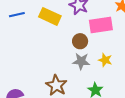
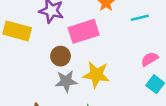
yellow star: (105, 60) -> (96, 75), size x1.5

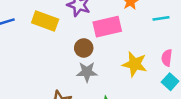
pink semicircle: (150, 59) -> (167, 58), turned -56
yellow star: (96, 75) -> (135, 64), moved

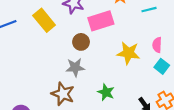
yellow rectangle: (45, 21) -> (44, 20), turned 35
gray star: (87, 72) -> (75, 67), moved

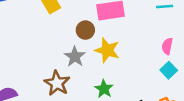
yellow star: (128, 53) -> (107, 50), moved
gray star: (75, 67) -> (75, 57), turned 30

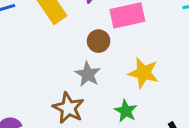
yellow star: (107, 50) -> (143, 73), moved

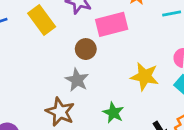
yellow star: (143, 73) -> (145, 76), moved

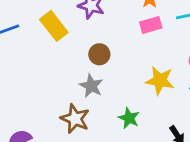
pink rectangle: (112, 24) -> (151, 25), moved, size x0.7

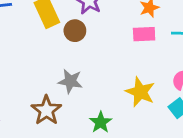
brown circle: (99, 54) -> (75, 31), moved
gray star: (91, 86) -> (70, 81), turned -30

